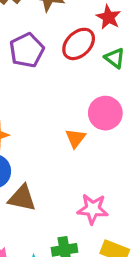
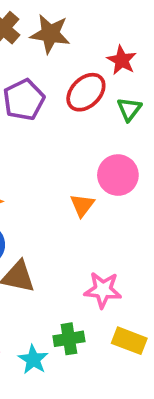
green triangle: (115, 58) -> (129, 109), turned 30

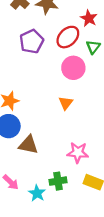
pink circle: (118, 175) -> (73, 68), moved

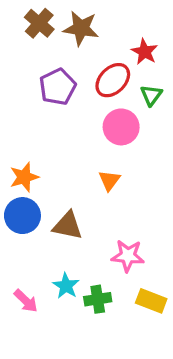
brown triangle: (28, 145) -> (68, 226), moved
cyan star: (37, 193) -> (66, 286), moved

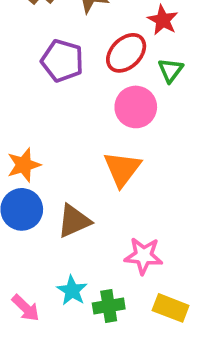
purple pentagon: (58, 87) -> (62, 61), turned -30
orange triangle: (109, 180) -> (122, 169), size x1.5
brown triangle: (68, 226) -> (74, 221), turned -36

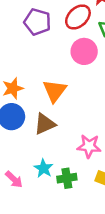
orange triangle: (122, 169) -> (55, 91), moved

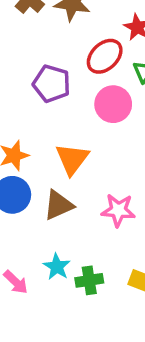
purple pentagon: (37, 22) -> (52, 84), moved
pink star: (89, 146) -> (118, 210), moved

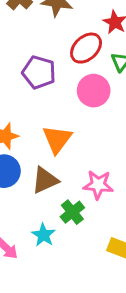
green cross: (89, 280) -> (72, 212), moved, turned -30

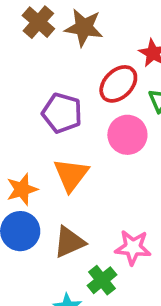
orange triangle: (57, 139) -> (71, 175), moved

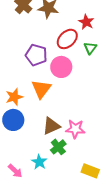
pink circle: (127, 135) -> (61, 67), moved
brown triangle: (69, 242) -> (51, 126), moved

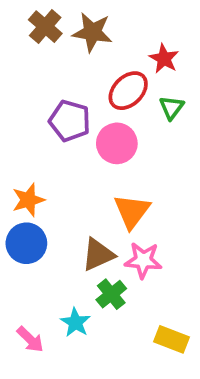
orange triangle: (41, 89) -> (132, 211), moved

